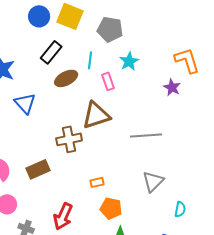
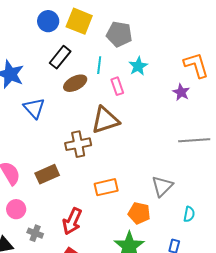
gray line: (146, 135) -> (194, 140), moved
orange rectangle: (97, 182) -> (106, 187), size x1.6
orange pentagon: (111, 208) -> (139, 213), moved

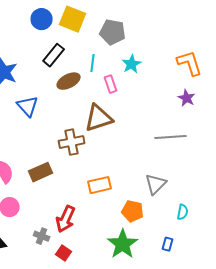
purple star: (181, 92) -> (187, 98), moved
gray line: (194, 140) -> (171, 137), moved
gray cross: (35, 233) -> (42, 236), moved

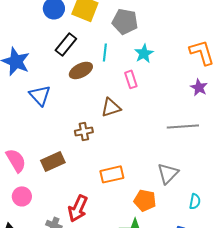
pink rectangle: (111, 84) -> (131, 79), moved
brown triangle: (99, 118) -> (111, 107), size x0.7
brown cross: (72, 142) -> (84, 131), size x0.7

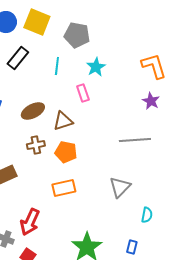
brown ellipse: (81, 70) -> (33, 111), moved
orange pentagon: (145, 200) -> (66, 152), moved

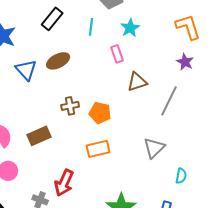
brown ellipse: (33, 111) -> (58, 61), moved
brown triangle: (63, 121) -> (137, 82), moved
gray line: (135, 140) -> (169, 101), turned -60

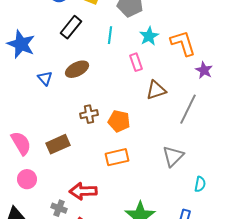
orange L-shape: (188, 27) -> (183, 43), moved
blue triangle: (26, 70) -> (45, 78), size x0.7
red arrow: (64, 183) -> (83, 191), turned 64

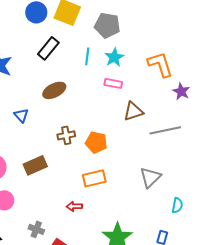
cyan star: (149, 36) -> (114, 57), moved
pink rectangle: (136, 62) -> (113, 83), turned -60
blue triangle: (45, 78) -> (21, 115), moved
gray line: (188, 109) -> (165, 130), turned 52
red arrow: (83, 191) -> (74, 206), moved, size x0.6

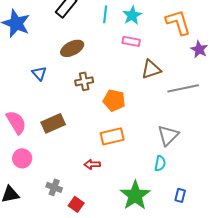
brown cross: (66, 135) -> (84, 81), moved
cyan semicircle: (177, 205) -> (160, 163), moved

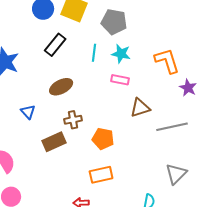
cyan star: (132, 15) -> (121, 54), turned -30
brown rectangle: (53, 123) -> (54, 142), moved
gray triangle: (168, 135) -> (176, 174), moved

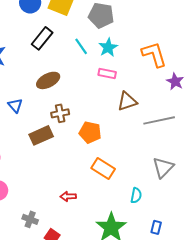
cyan line: (94, 53) -> (81, 46), turned -42
cyan star: (121, 54) -> (108, 47), turned 30
orange rectangle: (101, 175) -> (103, 168), moved, turned 45

